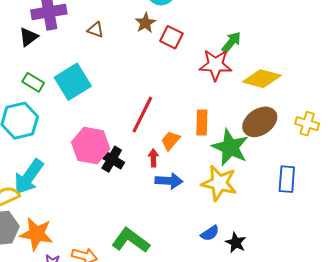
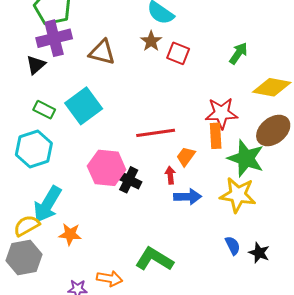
brown triangle: (96, 30) -> (102, 52), size x1.6
red star: (215, 65) -> (221, 113), moved
red line: (142, 115) -> (156, 133), turned 60
blue semicircle: (210, 233) -> (233, 246), turned -78
orange star: (36, 234) -> (70, 234), moved, size x0.7

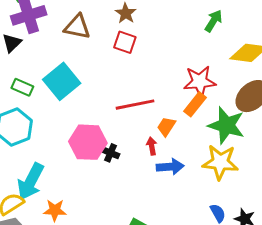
red square: (178, 53) -> (125, 42), moved
orange rectangle: (216, 136) -> (195, 104), turned 45
black cross: (129, 180) -> (111, 153), size x0.7

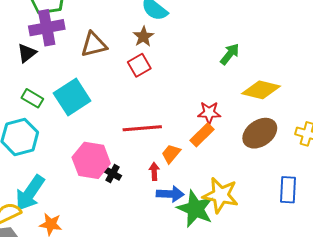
brown triangle: (77, 27) -> (94, 45), turned -32
red square: (125, 42) -> (139, 65), turned 35
red star: (200, 81) -> (209, 113), size x0.7
green star: (226, 125) -> (195, 209), moved

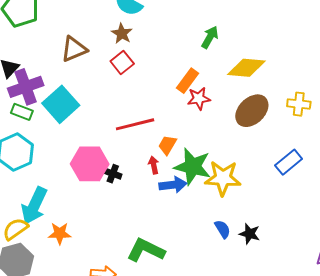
purple cross: (47, 28) -> (26, 87), moved
orange rectangle: (202, 135) -> (187, 81), moved
blue rectangle: (288, 190) -> (289, 162), turned 56
green star: (195, 209) -> (193, 167), moved

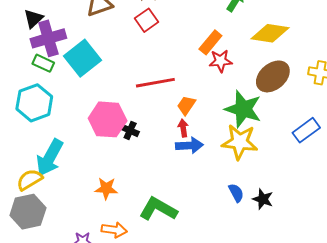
red arrow: (154, 165) -> (183, 128), moved
green star: (193, 167) -> (243, 109), moved
orange star: (60, 233) -> (106, 188), moved

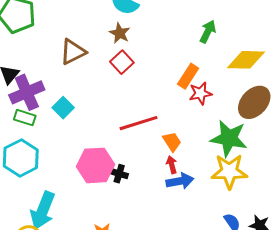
cyan square: (83, 58) -> (63, 108), size x0.6
orange trapezoid: (186, 105) -> (172, 142), turned 120

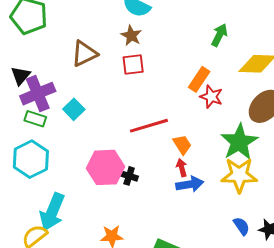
red square: (122, 62) -> (133, 65), turned 35
red star: (200, 93) -> (211, 97), turned 30
green star: (229, 138) -> (239, 142), turned 30

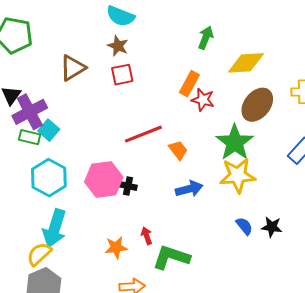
cyan square: (74, 109) -> (49, 130), moved
cyan hexagon: (31, 159) -> (49, 178), moved
red arrow: (182, 168) -> (147, 236), moved

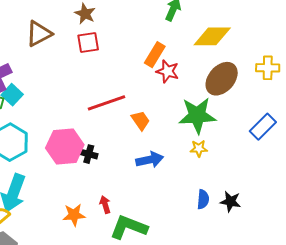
green star: (235, 143) -> (197, 115), turned 30
yellow star: (238, 175) -> (199, 148), size x0.5
blue semicircle: (244, 226) -> (203, 199), turned 42

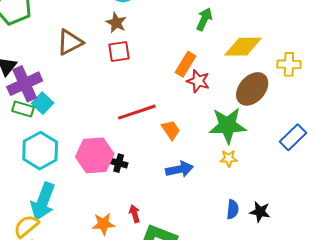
yellow cross: (268, 68) -> (289, 64), moved

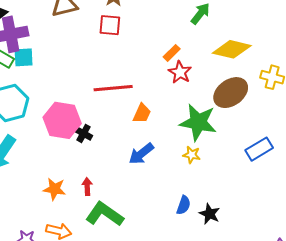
orange rectangle: (185, 64) -> (172, 53), size x0.7
cyan square: (43, 103) -> (24, 57), turned 30
orange trapezoid: (171, 130) -> (142, 113), turned 45
blue arrow: (180, 169) -> (141, 154), turned 140

